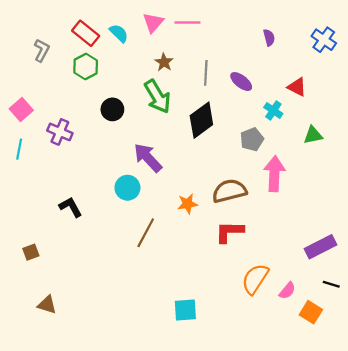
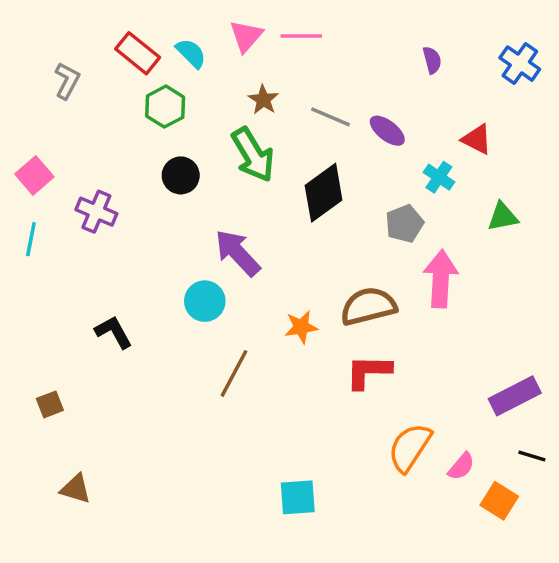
green hexagon: (86, 67) -> (165, 107), moved
gray line: (206, 73) -> (330, 117), turned -70

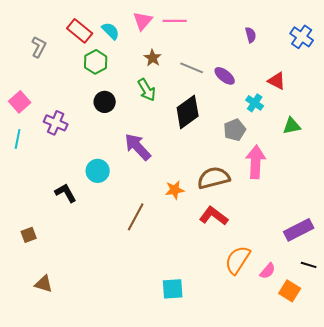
green arrow: (253, 155) -> (147, 90), size x0.7
cyan circle: (205, 301) -> (98, 171), moved
red L-shape: (368, 372) -> (214, 216), turned 36

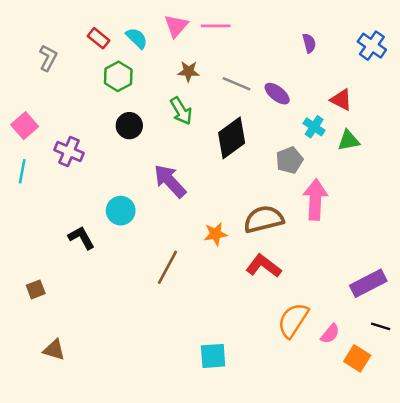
red rectangle: (80, 31) -> (99, 38), size x0.7
brown star: (153, 58) -> (188, 71), turned -30
green triangle: (292, 126) -> (349, 140), moved

